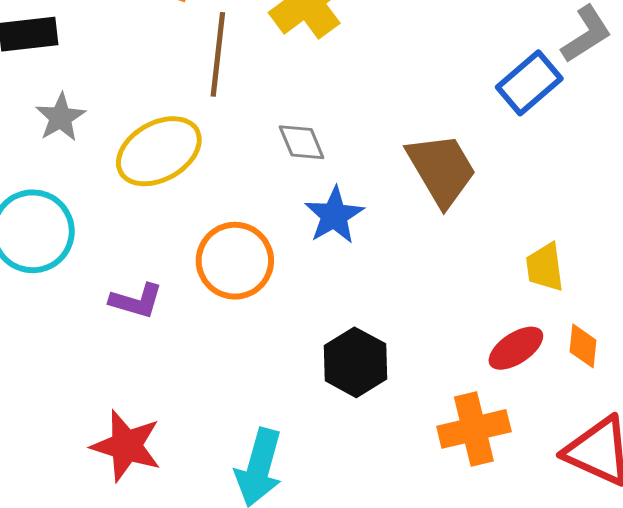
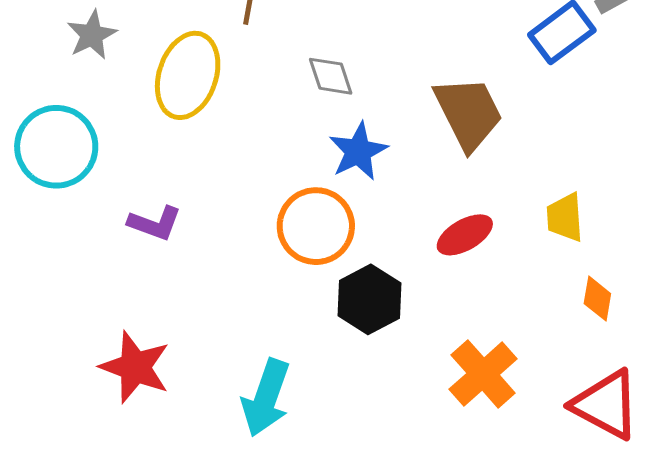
yellow ellipse: (159, 151) -> (188, 75), turned -46
orange circle: (235, 261) -> (316, 226), moved
red ellipse: (516, 348) -> (465, 235), moved
orange cross: (474, 429) -> (483, 374), turned -32

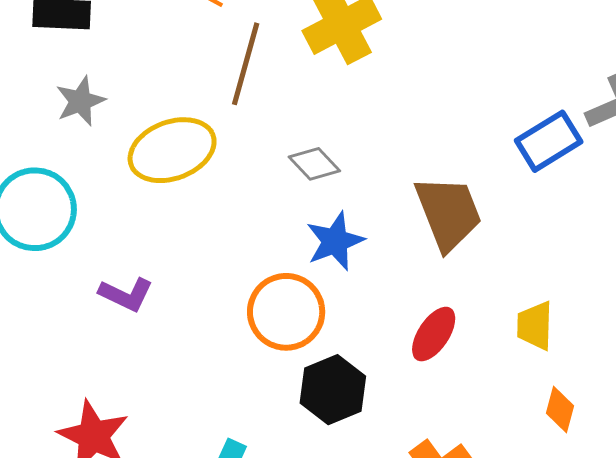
yellow ellipse: (188, 75) -> (172, 150), turned 46
gray diamond: (331, 76) -> (314, 164), turned -30
red ellipse: (465, 235) -> (434, 334), turned -32

